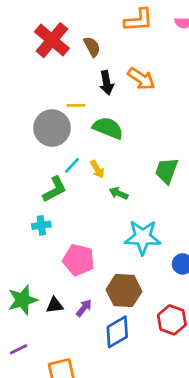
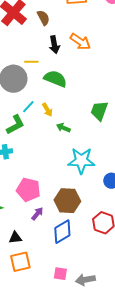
pink pentagon: (79, 260) -> (28, 190), moved
black triangle: (55, 305) -> (15, 238), moved

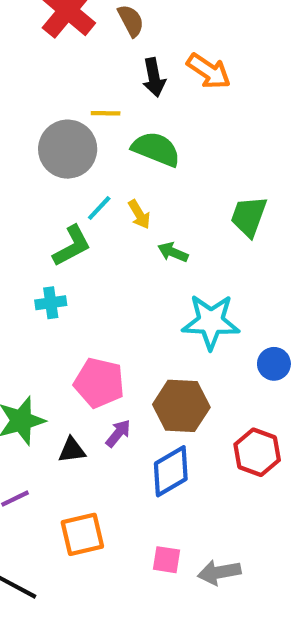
black triangle: (15, 238) -> (72, 450), moved

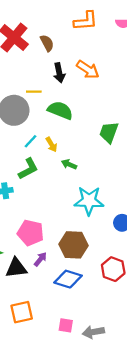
green trapezoid: (249, 216) -> (109, 132), moved
green L-shape: (72, 246) -> (28, 169), moved
black triangle: (72, 450) -> (16, 268), size x1.5
blue diamond: (171, 471) -> (68, 279), turned 48

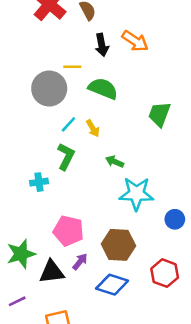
green arrow: (69, 164) -> (115, 162), moved
green L-shape: (28, 169) -> (66, 156), turned -35

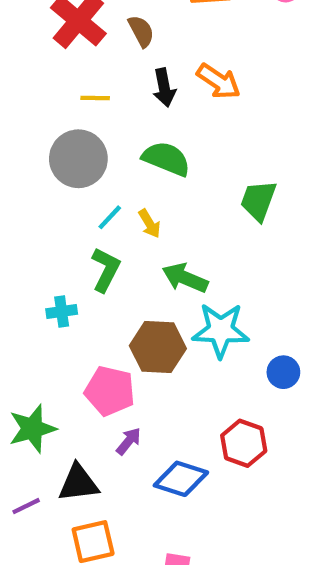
yellow line: (72, 67) -> (95, 98), moved
green arrow: (115, 162) -> (185, 278), size x1.5
brown hexagon: (118, 245) -> (158, 347), moved
black triangle: (52, 272) -> (78, 483), moved
red hexagon: (165, 273) -> (244, 443), moved

